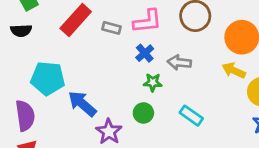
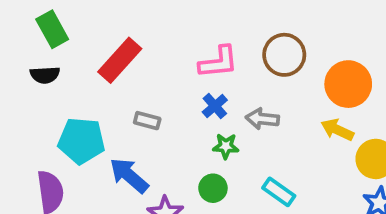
gray rectangle: (112, 28) -> (147, 121), moved

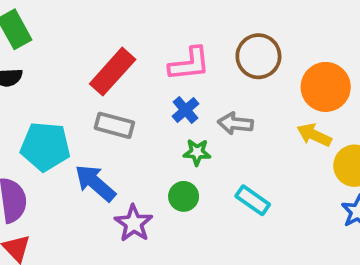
red rectangle: (120, 60) -> (113, 72), moved
gray rectangle: (147, 121) -> (114, 125), size x1.4

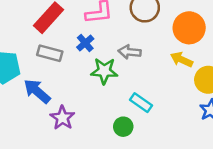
blue cross: (185, 110) -> (85, 43), moved
green star: (197, 152) -> (104, 71), size x1.5
green circle: (184, 196) -> (123, 127), moved

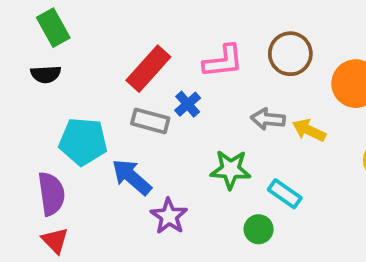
blue cross: (85, 43) -> (188, 104), moved
yellow arrow: (182, 59) -> (309, 130), moved
green star: (104, 71) -> (231, 169), moved

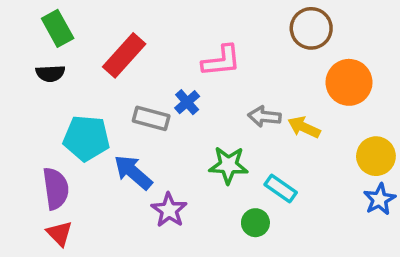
brown circle: (290, 54) -> (311, 28), moved
red rectangle: (148, 69) -> (124, 55), moved

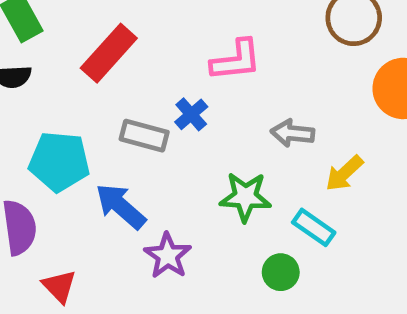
yellow arrow: (304, 127) -> (344, 173), moved, turned -68
red triangle: (59, 233) -> (59, 286), moved

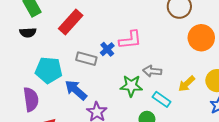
pink L-shape: (236, 60) -> (130, 40), moved
gray arrow: (292, 133) -> (152, 71), moved
yellow arrow: (344, 173) -> (187, 84), moved

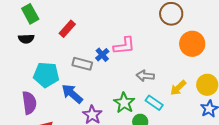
red rectangle: (71, 22) -> (67, 29), size x0.7
green star: (131, 86) -> (124, 103), moved, turned 30

